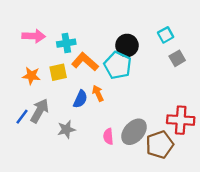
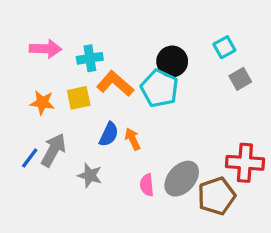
orange arrow: (98, 93) -> (133, 139), moved
gray star: (66, 129) -> (90, 175), turned 30

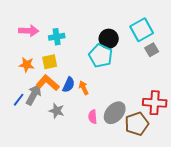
cyan square: (224, 47) -> (142, 30), size x1.6
orange L-shape: (115, 84) -> (48, 83), moved

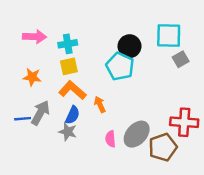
cyan square: (142, 30) -> (169, 35), turned 30
yellow square: (50, 62) -> (69, 66), moved
orange L-shape: (48, 83) -> (72, 90), moved
blue semicircle: (69, 85) -> (72, 115), moved
blue line: (19, 100) -> (23, 119), turned 48

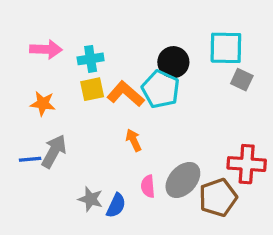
gray square: (181, 59) -> (242, 80), turned -35
orange L-shape: (72, 90) -> (126, 94), moved
blue semicircle: (72, 115) -> (116, 205), moved
gray star: (68, 132) -> (91, 199), moved

